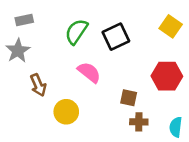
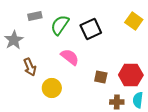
gray rectangle: (24, 20) -> (35, 16), moved
red hexagon: (167, 76) -> (131, 75), moved
brown cross: (139, 122) -> (117, 102), moved

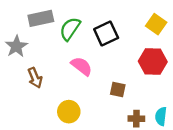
gray rectangle: (35, 16) -> (41, 18), size x1.5
red hexagon: (131, 75) -> (153, 62), moved
yellow circle: (52, 88) -> (69, 112), moved

